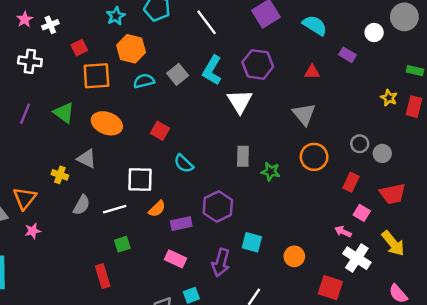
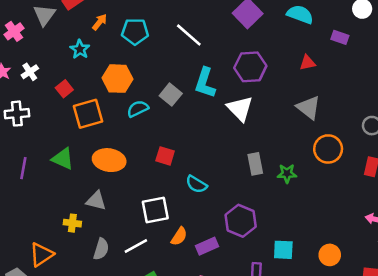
cyan star: (116, 16) -> (80, 49), moved
orange triangle: (25, 198) -> (42, 255), turned 30

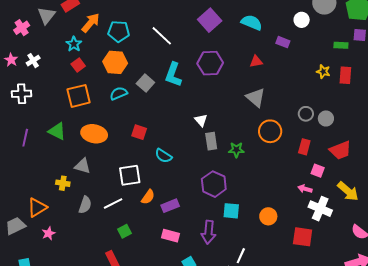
orange arrow: (100, 22) -> (91, 23), size x1.5
orange hexagon: (117, 79) -> (115, 62), moved
red square: (64, 89) -> (78, 65), moved
white triangle: (240, 109) -> (201, 120), moved, size x0.6
purple hexagon: (241, 221) -> (214, 184), moved

